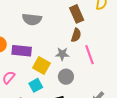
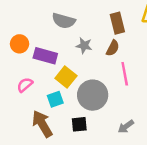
gray star: (62, 54) -> (84, 46), moved
gray circle: (66, 77) -> (93, 95), size x1.6

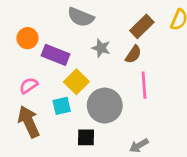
brown rectangle: (117, 23) -> (142, 26), turned 54
brown arrow: (42, 124) -> (29, 122), moved

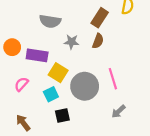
pink line: (144, 85) -> (113, 79), moved
brown arrow: (29, 122) -> (23, 123), moved, size x0.7
black square: (86, 137) -> (62, 115), moved

